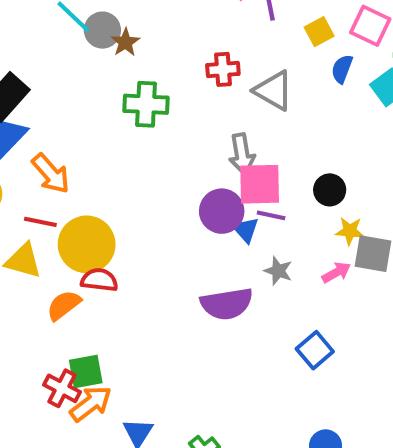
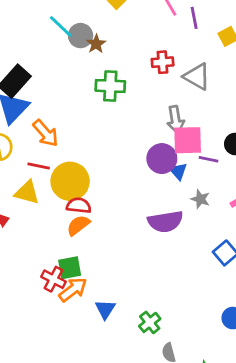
purple line: (271, 215) -> (209, 159), moved
orange semicircle: (64, 305) -> (78, 225), moved

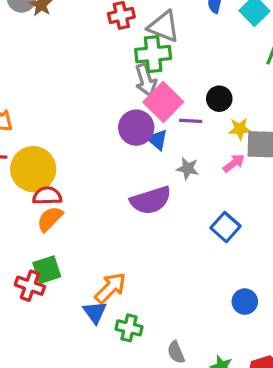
green cross: (110, 86) -> (153, 54), moved
pink square: (188, 140) -> (163, 102), turned -36
orange arrow: (73, 290) -> (110, 288), moved
green cross: (150, 322) -> (129, 328), moved, turned -30

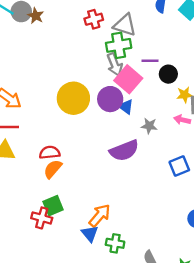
purple line: (191, 121) -> (150, 61), moved
pink arrow: (234, 163) -> (182, 120), turned -126
yellow circle: (33, 169) -> (73, 98), moved
blue square: (226, 227) -> (179, 166), turned 30

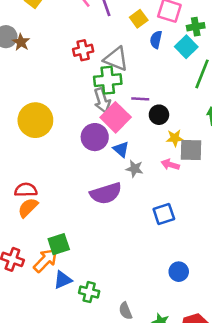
yellow circle: (73, 98) -> (35, 120), moved
blue triangle: (126, 107) -> (121, 149), moved
green square: (53, 206) -> (59, 244), moved
orange arrow: (100, 216) -> (45, 260), moved
blue triangle: (90, 234) -> (63, 280), turned 42

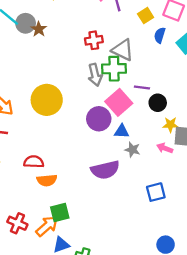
gray arrow: (102, 100) -> (95, 75), moved
blue triangle: (121, 149) -> (122, 131), turned -42
orange semicircle: (28, 208) -> (47, 180), moved, turned -144

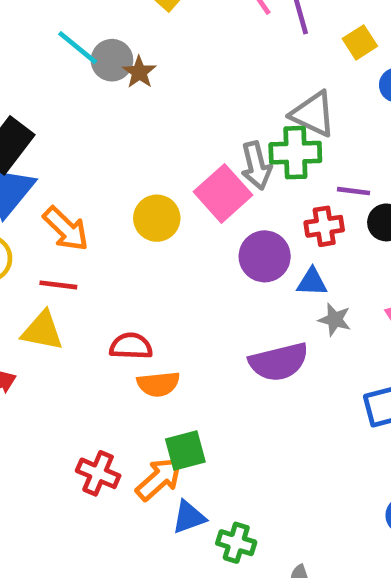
red cross: (94, 40) -> (324, 226), moved
yellow circle: (47, 100) -> (157, 218), size x0.7
pink square: (119, 102) -> (223, 193), moved

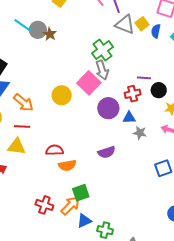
yellow square: (360, 42) -> (142, 24), moved
gray triangle: (313, 114) -> (125, 25), moved
green cross: (295, 153) -> (102, 50), moved, turned -30
purple semicircle: (279, 362) -> (107, 152), moved, size x0.7

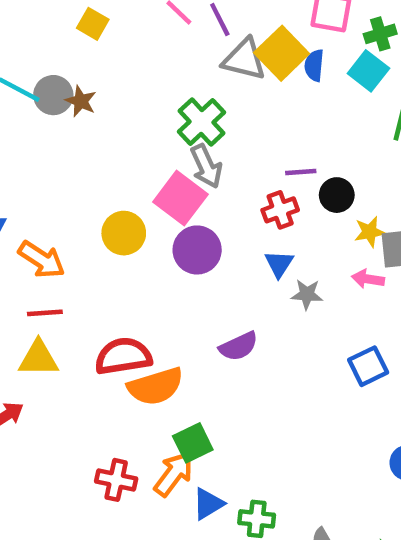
yellow square: (142, 24) -> (282, 53), size x1.6
purple circle: (108, 108) -> (197, 250), moved
blue triangle: (129, 118) -> (279, 264), turned -48
red semicircle: (55, 150) -> (123, 356), size x1.4
orange semicircle: (67, 165) -> (156, 386), size x1.4

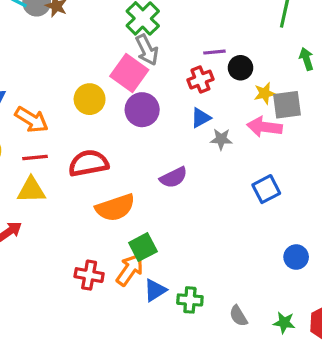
blue triangle: (279, 264) -> (201, 118), turned 30
pink arrow: (368, 279) -> (264, 127), size x1.5
red semicircle: (123, 356) -> (89, 163), moved

